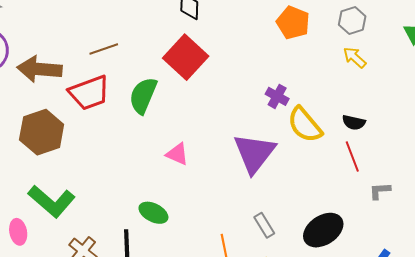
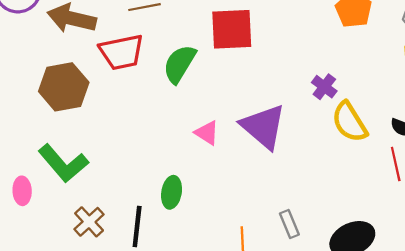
red square: (186, 57) -> (232, 29), turned 36
purple triangle: (254, 153) -> (263, 127), moved, turned -36
green ellipse: (153, 213) -> (172, 192), turned 64

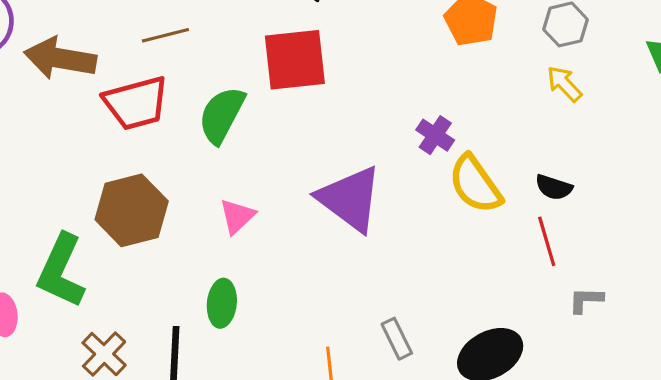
brown hexagon: (64, 87) -> (132, 210), moved
pink triangle: (207, 133) -> (237, 216), moved, turned 48
green L-shape: (63, 163) -> (61, 271), turned 69

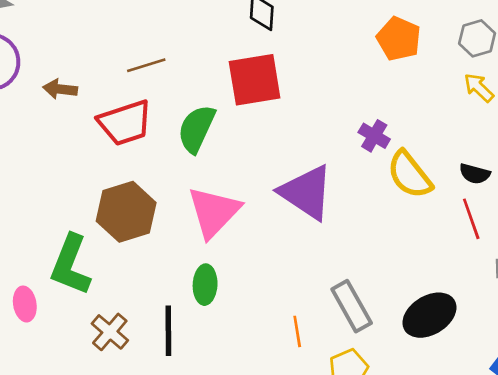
brown arrow: (60, 58) -> (60, 89), size x0.6
pink triangle: (237, 216) -> (214, 212), size x1.8
gray rectangle: (397, 339) -> (352, 306), size x1.5

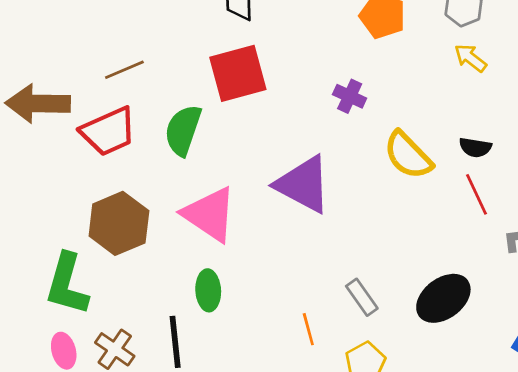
brown arrow: (60, 89) -> (38, 103), size x1.8
purple cross: (374, 136) -> (350, 96), moved
pink triangle: (214, 212) -> (210, 214), turned -34
pink ellipse: (25, 304) -> (64, 351), moved
gray rectangle: (352, 306) -> (362, 297), size x0.7

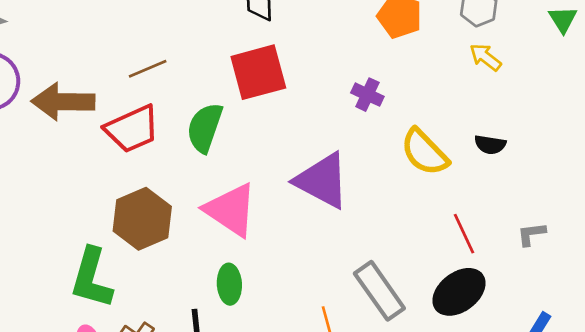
red line: (476, 194) -> (464, 234), moved
gray rectangle: (362, 297) -> (379, 291), size x1.6

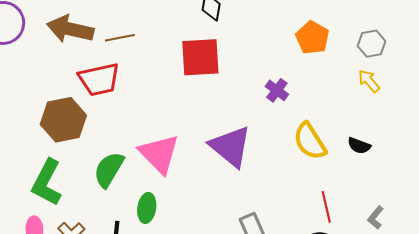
brown arrow: (63, 102) -> (70, 29), moved
green semicircle: (205, 128) -> (109, 170), moved
brown hexagon: (142, 219) -> (63, 120), moved
gray L-shape: (531, 234) -> (376, 218), turned -55

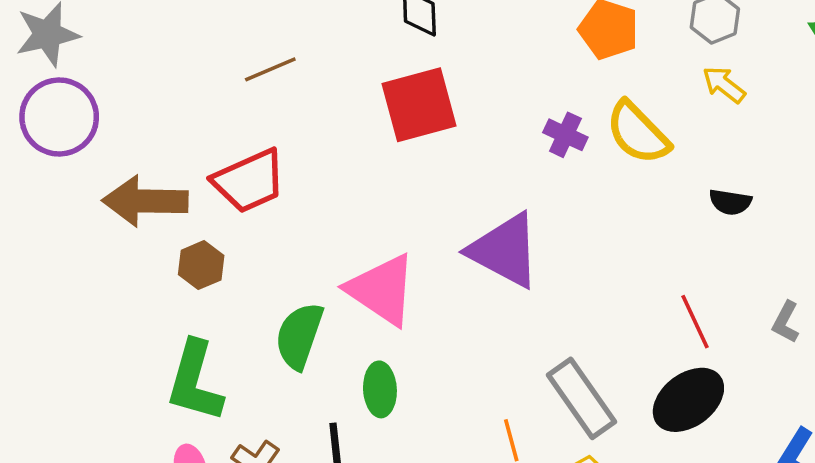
brown arrow: (70, 29) -> (145, 201), moved
brown line: (120, 38) -> (270, 69), moved
brown hexagon: (63, 120) -> (201, 265), size x0.6
yellow semicircle: (310, 141) -> (638, 133), moved

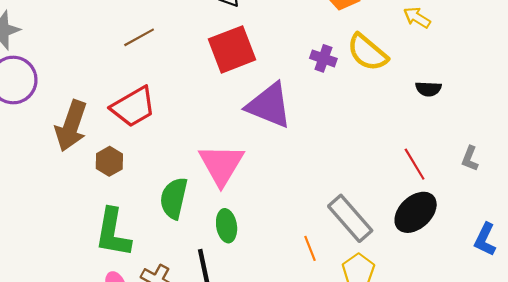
brown arrow: (145, 201) -> (71, 126), turned -66
purple triangle: (505, 250) -> (269, 105), moved
pink triangle: (382, 290) -> (221, 165), turned 33

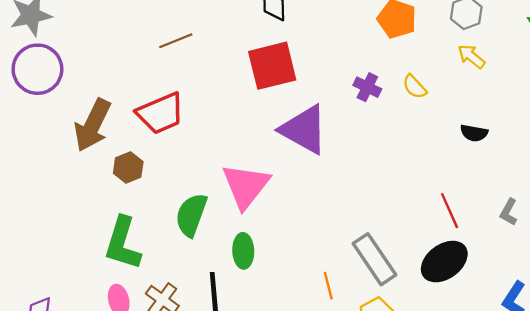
yellow semicircle: (367, 52) -> (415, 87), size x0.6

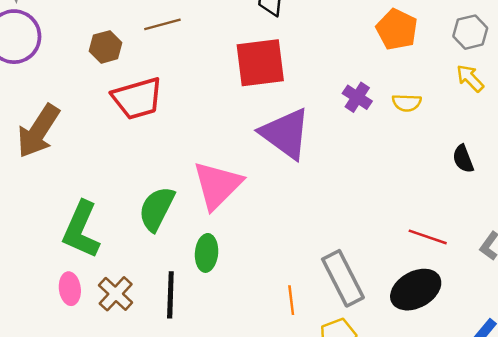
yellow semicircle: (415, 87) -> (407, 103), turned -52
brown arrow: (93, 125) -> (38, 131), moved
black semicircle: (474, 133) -> (463, 159), turned 52
brown hexagon: (128, 168) -> (106, 47), moved
red line: (450, 211) -> (428, 237), turned -54

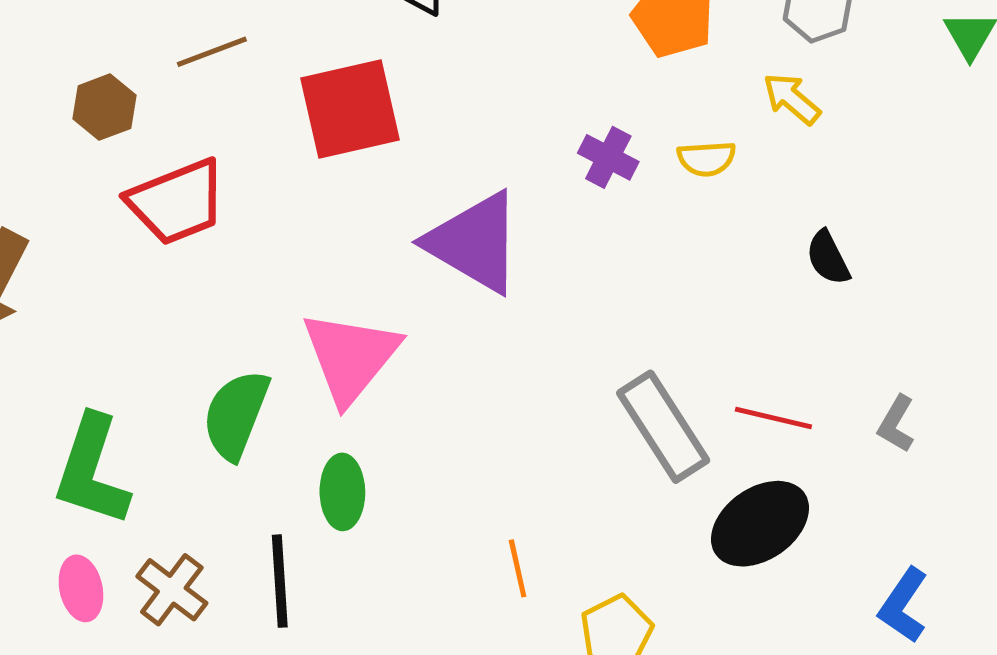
red square: (260, 63) -> (350, 109), moved
yellow arrow: (470, 78) -> (792, 99), moved
gray rectangle: (343, 278) -> (663, 427), moved

